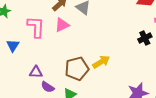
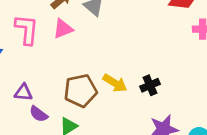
black cross: (145, 38) -> (150, 85), moved
yellow arrow: (101, 62) -> (115, 83), turned 60

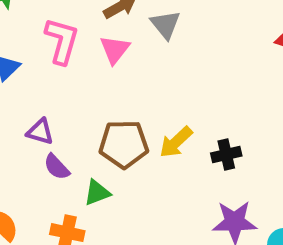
pink triangle: (63, 29) -> (115, 50), turned -40
yellow arrow: (115, 83) -> (176, 142), turned 95

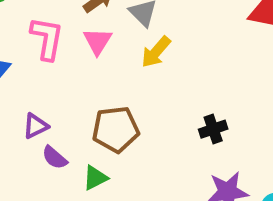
purple triangle: (40, 132) -> (36, 126), turned -36
yellow arrow: (176, 142) -> (156, 52), moved

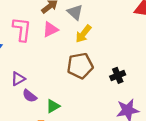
pink triangle: (98, 41) -> (50, 29), turned 35
brown pentagon: (116, 129) -> (80, 66), moved

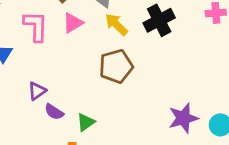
yellow arrow: (83, 34) -> (116, 24), turned 102
black cross: (118, 75) -> (159, 20), moved, size x1.5

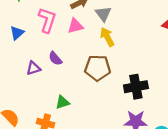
black cross: (159, 20) -> (136, 87), moved
purple semicircle: (54, 112) -> (55, 58), moved

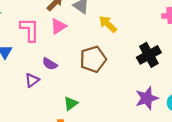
yellow arrow: (107, 37) -> (108, 24), moved
black cross: (136, 87) -> (149, 55), moved

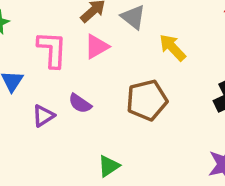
purple triangle: (32, 80) -> (43, 116), moved

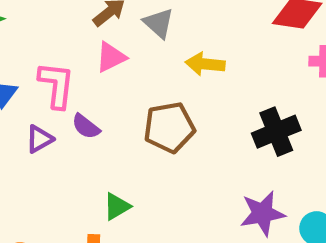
yellow arrow: (173, 48) -> (205, 64), turned -44
pink L-shape: (52, 49) -> (56, 85), moved

